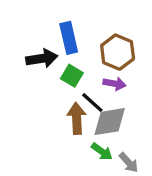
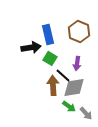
brown hexagon: (118, 52) -> (79, 31), moved
purple arrow: (114, 84) -> (77, 63), turned 88

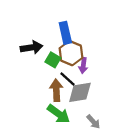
brown hexagon: (79, 31) -> (71, 53), moved
blue rectangle: (48, 34) -> (65, 33), moved
green arrow: (69, 106) -> (59, 114), moved, size x1.5

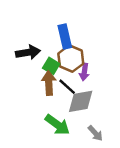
brown arrow: (56, 90) -> (49, 83), moved

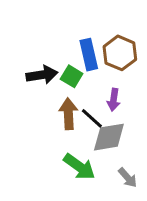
brown hexagon: (71, 59) -> (120, 53), moved
green square: (51, 66) -> (72, 76), moved

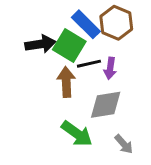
blue rectangle: (89, 55) -> (86, 24), turned -32
green square: (72, 76) -> (69, 46), size x1.5
black line: (92, 118) -> (89, 64), moved, turned -55

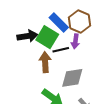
purple arrow: (110, 68) -> (75, 41), moved

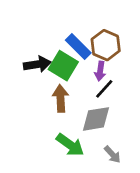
black line: (61, 50) -> (104, 89), moved, turned -35

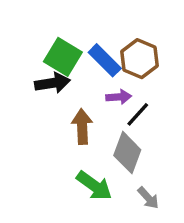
green square: (63, 66) -> (63, 57), moved
purple arrow: (100, 71) -> (119, 97), moved, turned -102
gray diamond: (96, 119) -> (127, 153), turned -60

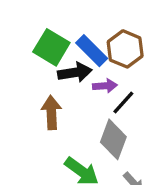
black arrow: (52, 83) -> (75, 72), moved
brown arrow: (82, 127) -> (51, 113), moved

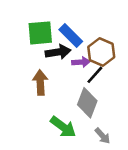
green square: (51, 47) -> (40, 33), turned -36
brown hexagon: (125, 49) -> (101, 52), moved

